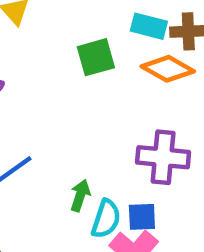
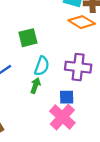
green square: (96, 57) -> (28, 38), moved
cyan semicircle: (106, 219) -> (42, 66), moved

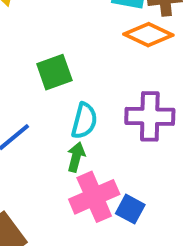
blue square: (67, 97) -> (130, 209), moved, turned 35
pink cross: (62, 117) -> (94, 197), moved, turned 30

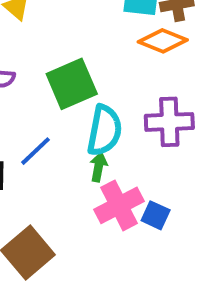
green square: (54, 72) -> (72, 84), size x1.4
cyan semicircle: (84, 121) -> (104, 130), size x1.4

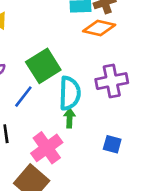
blue line: (36, 151) -> (23, 97), moved
pink cross: (119, 205) -> (47, 148), moved

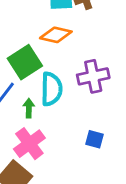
orange diamond: (99, 28) -> (56, 35), moved
green arrow: (70, 118) -> (29, 108), moved

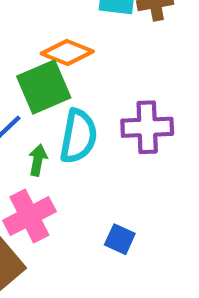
orange diamond: (56, 35) -> (67, 52), moved
blue square: (94, 139) -> (120, 239), moved

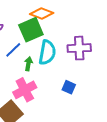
blue square: (120, 239) -> (69, 87), moved

